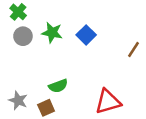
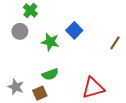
green cross: (18, 12) -> (30, 10), moved
green star: (52, 33) -> (50, 42), moved

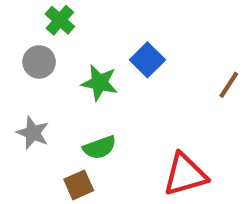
gray star: (16, 87) -> (33, 133), moved

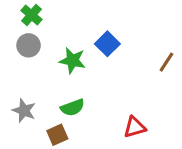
green cross: (60, 20) -> (32, 15), moved
gray star: (33, 133) -> (24, 111), moved
red triangle: (185, 175) -> (135, 127), size x0.7

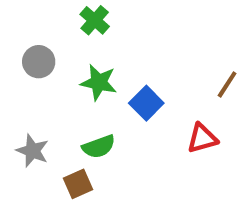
green cross: (32, 15) -> (95, 20), moved
blue square: (107, 44) -> (146, 103), moved
red triangle: (135, 127) -> (202, 138), moved

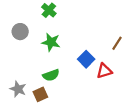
blue square: (146, 103) -> (86, 59), moved
gray star: (32, 151) -> (18, 89), moved

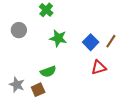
green star: (51, 42) -> (58, 38), moved
blue square: (86, 59) -> (91, 42), moved

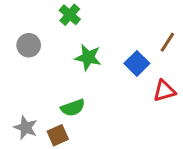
brown line: (111, 41) -> (167, 42), moved
red triangle: (99, 67) -> (164, 91), moved

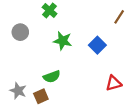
brown line: (167, 42) -> (119, 17), moved
red triangle: (164, 91) -> (114, 83), moved

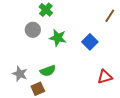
gray circle: (20, 32) -> (33, 30), moved
gray star: (18, 91) -> (20, 74), moved

